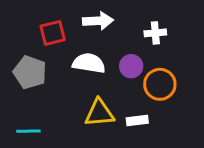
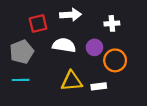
gray pentagon: (30, 72) -> (22, 52), turned 30
cyan line: (28, 131) -> (21, 80), moved

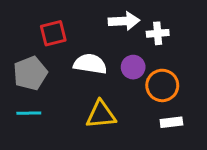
white arrow: (71, 15) -> (124, 21), moved
white rectangle: (99, 86) -> (171, 122), moved

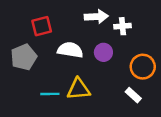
orange circle: (162, 85) -> (143, 67), moved
cyan line: (29, 113) -> (50, 94), moved
white rectangle: (171, 122) -> (133, 95), turned 49

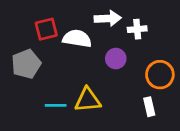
white semicircle: (70, 50) -> (77, 39), moved
white rectangle: (133, 95) -> (149, 107), turned 35

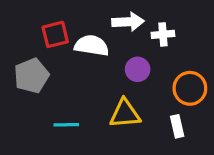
yellow triangle: (88, 100) -> (125, 114), moved

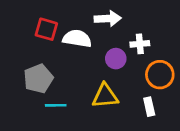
red square: (55, 34) -> (46, 29), turned 30
white cross: (163, 34) -> (140, 44), moved
gray pentagon: (31, 76) -> (38, 79), moved

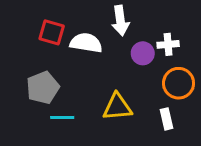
white arrow: (108, 19) -> (120, 21), turned 85
white cross: (140, 44) -> (168, 44), moved
purple circle: (116, 59) -> (143, 53), moved

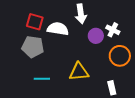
white cross: (168, 44) -> (113, 30), turned 32
gray pentagon: (43, 88) -> (33, 47), moved, turned 30
white rectangle: (167, 119) -> (112, 88), moved

